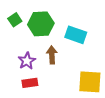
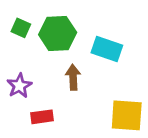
green square: (15, 20) -> (21, 28), turned -32
purple star: (27, 61) -> (19, 86), moved

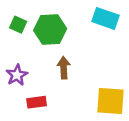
cyan rectangle: (107, 49) -> (106, 18), moved

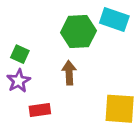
green square: (18, 25) -> (20, 54), moved
green hexagon: (50, 30) -> (78, 32), moved

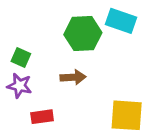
brown arrow: (69, 73) -> (73, 77), turned 90
purple star: (19, 81) -> (19, 86), turned -30

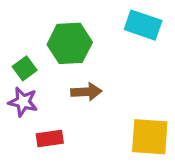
green hexagon: (83, 34) -> (70, 43), moved
green square: (21, 58) -> (25, 68), turned 30

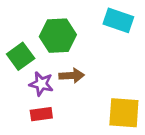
green square: (25, 68) -> (21, 56), size x1.4
purple star: (23, 102) -> (41, 84), moved

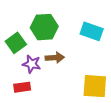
cyan rectangle: (118, 20) -> (92, 31), moved
red rectangle: (41, 114) -> (22, 87), moved

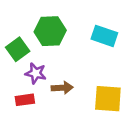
brown arrow: (55, 58) -> (62, 88), moved

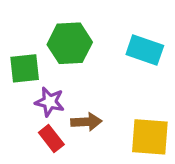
green square: (18, 49) -> (25, 68), turned 30
red rectangle: (25, 100) -> (51, 139), moved, turned 60

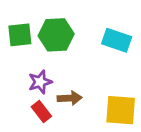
green square: (25, 68) -> (20, 35), moved
purple star: (50, 102) -> (40, 82), turned -30

